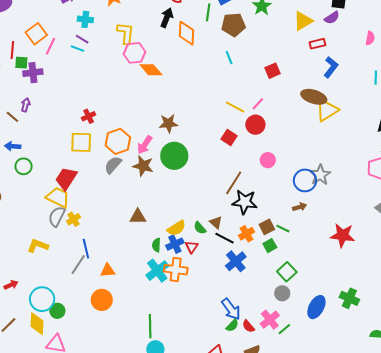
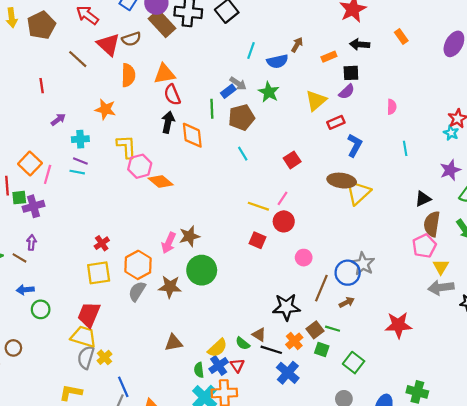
pink arrow: (145, 145) -> (169, 243), moved
brown line: (234, 183) -> (321, 288), moved
green square: (270, 246) -> (322, 350), turned -32
green square: (287, 272) -> (354, 363), moved

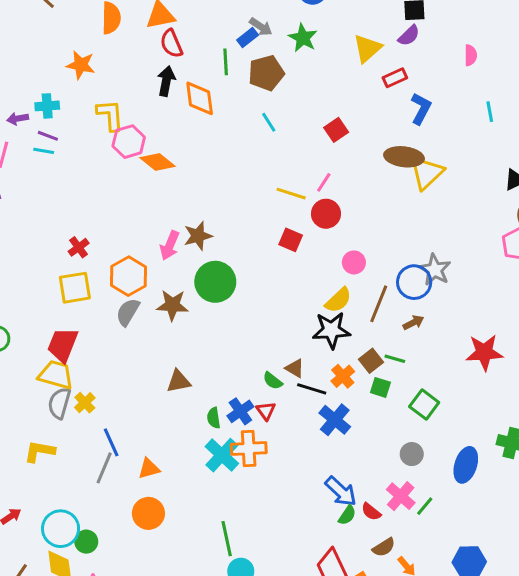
purple arrow: (58, 119) -> (18, 119), moved, turned -152
yellow semicircle: (217, 348) -> (338, 300), moved

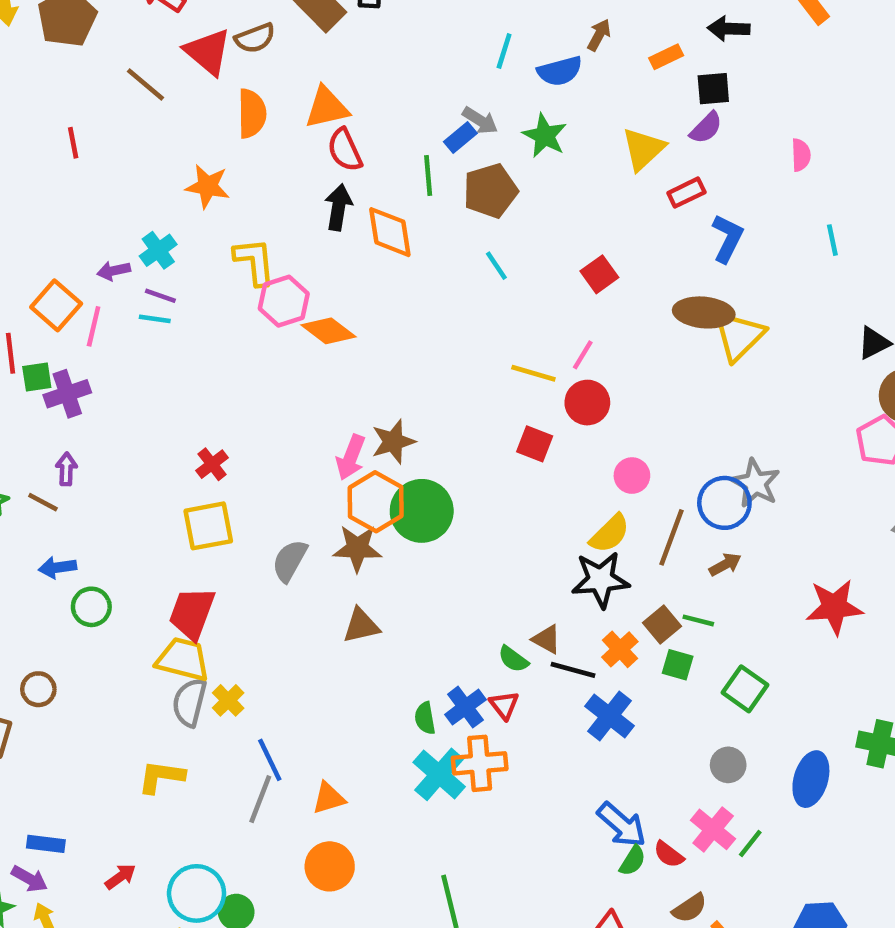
cyan cross: (47, 106) -> (158, 250), turned -30
orange hexagon: (129, 276) -> (376, 502), moved
brown triangle: (179, 381) -> (361, 626), moved

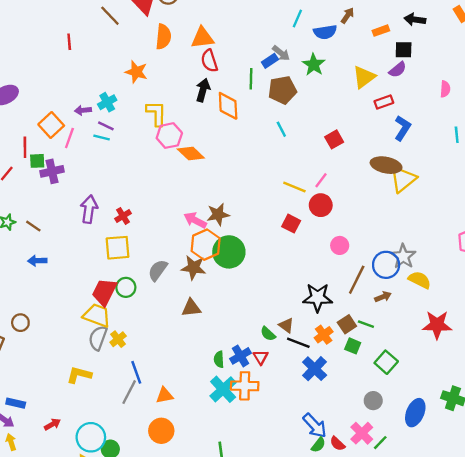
pink arrow: (351, 457) -> (195, 220), turned 90
purple arrow: (66, 469) -> (89, 209), moved, size x1.6
yellow semicircle: (610, 534) -> (420, 280), moved, turned -115
green circle: (91, 607) -> (126, 287), moved

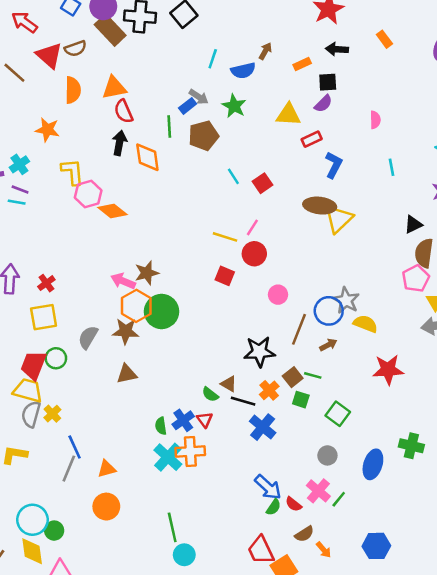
yellow triangle: (364, 77) -> (288, 115), turned 45
cyan line: (281, 129) -> (233, 176), moved

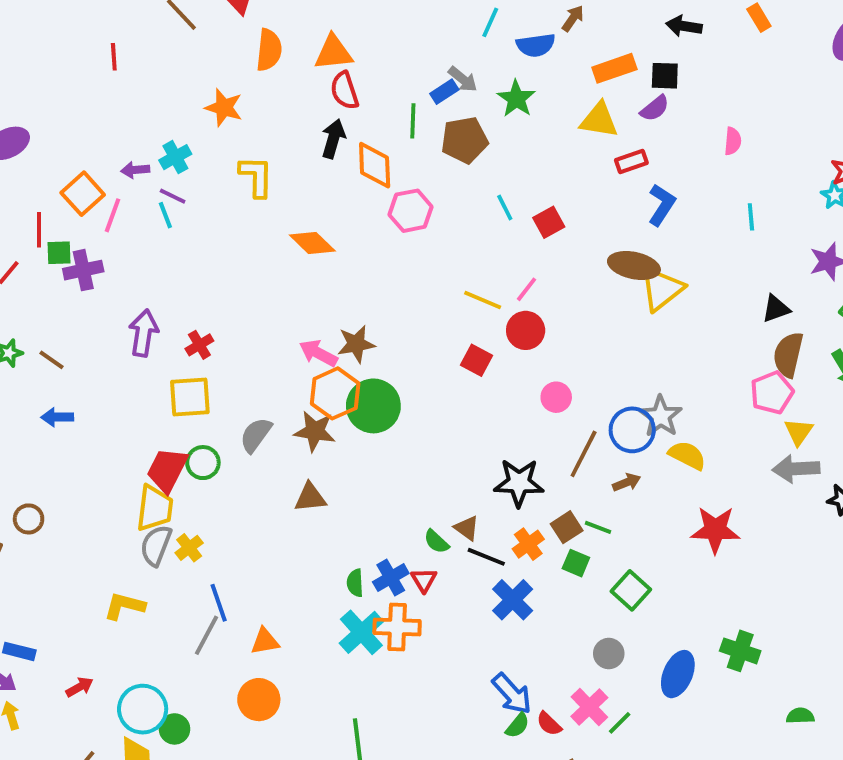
orange rectangle: (302, 64) -> (614, 68), moved, size x1.5
pink hexagon: (88, 194) -> (411, 211), moved
cyan line: (17, 202) -> (165, 215), turned 54
yellow trapezoid: (28, 390) -> (155, 508), turned 76

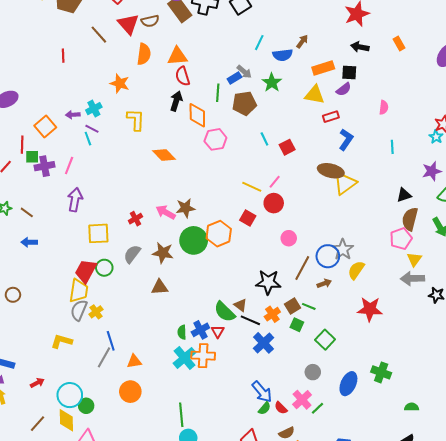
pink line: (112, 215) -> (69, 165), moved
red cross: (199, 345) -> (135, 219), moved
orange hexagon: (335, 393) -> (219, 234), moved
yellow semicircle: (687, 455) -> (356, 270), turned -84
green semicircle: (436, 542) -> (225, 312), size x1.6

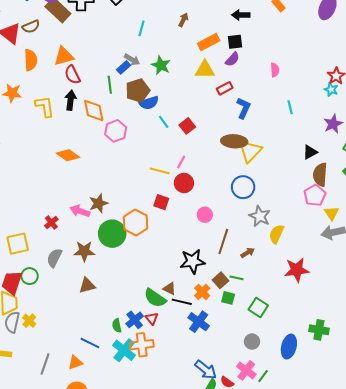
blue semicircle: (283, 55) -> (149, 103), moved
yellow L-shape: (136, 120) -> (45, 106), moved
blue circle: (328, 256) -> (243, 187), moved
blue line: (111, 341) -> (90, 343), moved, turned -36

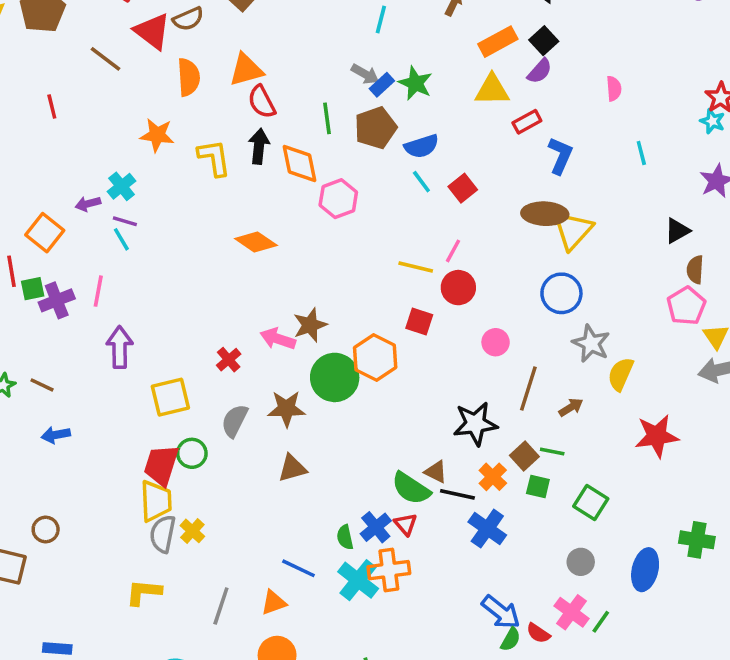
black square: (235, 42) -> (544, 41), turned -35
blue rectangle: (124, 67) -> (382, 85), moved
blue semicircle: (149, 103) -> (422, 146), moved
brown semicircle: (320, 175) -> (695, 270), size x0.7

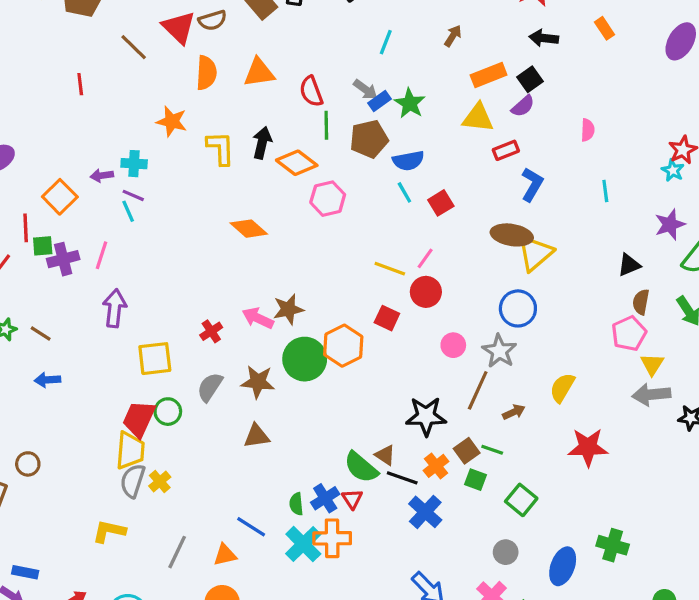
red semicircle: (262, 102) -> (311, 91), moved
orange diamond: (300, 164) -> (297, 163), turned -48
cyan cross: (122, 186) -> (134, 164), turned 35
gray star: (591, 343) -> (499, 351), moved

